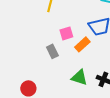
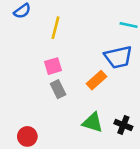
pink square: (66, 33) -> (53, 66), moved

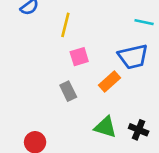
pink square: (53, 66) -> (79, 57), moved

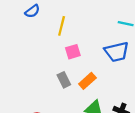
orange rectangle: (110, 81) -> (87, 81), moved

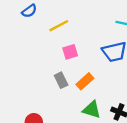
yellow line: (62, 26) -> (59, 26), turned 48

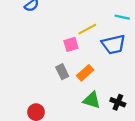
yellow line: (59, 26) -> (87, 29), moved

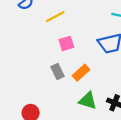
yellow line: (87, 29) -> (55, 17), moved

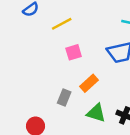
gray rectangle: (57, 71) -> (64, 98), moved, turned 48

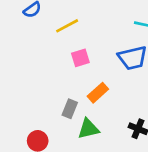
green triangle: (96, 113) -> (88, 129), moved, turned -30

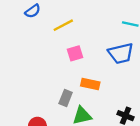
orange rectangle: (98, 93) -> (90, 84), turned 54

